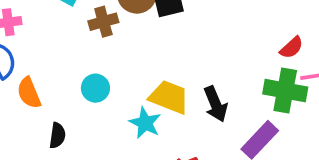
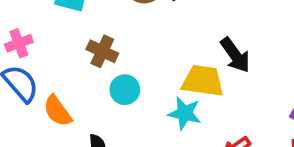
brown cross: (103, 22) -> (102, 51), moved, turned -36
black arrow: (216, 104) -> (235, 55), moved

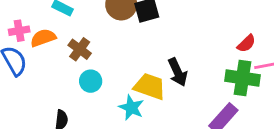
orange semicircle: (58, 111) -> (43, 38), moved, turned 95

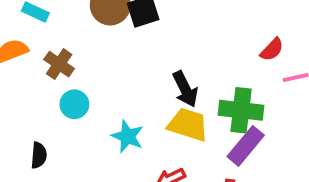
green cross: (243, 78) -> (241, 110), moved
yellow trapezoid: (150, 86) -> (188, 125), moved

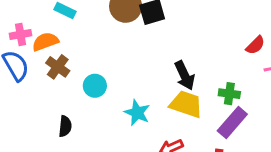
brown cross: (59, 64) -> (58, 67), moved
green cross: (241, 110) -> (229, 94), size x0.6

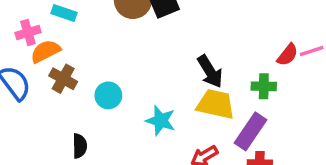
pink cross: (20, 34) -> (28, 33), moved
red semicircle: (255, 45) -> (288, 55), moved
purple rectangle: (232, 123) -> (251, 131), moved

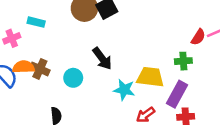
orange semicircle: (45, 51) -> (24, 67), moved, turned 30
black arrow: (210, 71) -> (102, 59), moved
cyan star: (161, 121) -> (124, 90), moved

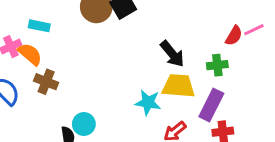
black arrow: (102, 59) -> (172, 54), moved
orange semicircle: (24, 67) -> (30, 54), moved, turned 45
cyan circle: (73, 78) -> (84, 124), moved

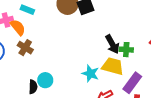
green cross: (217, 65) -> (126, 50), moved

